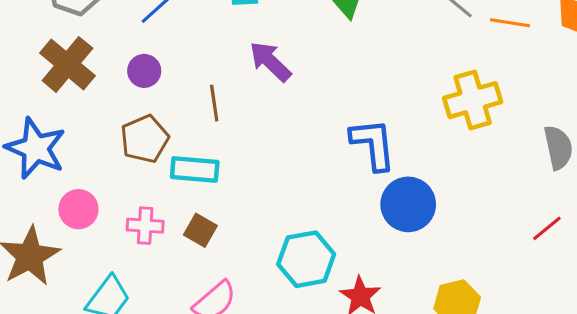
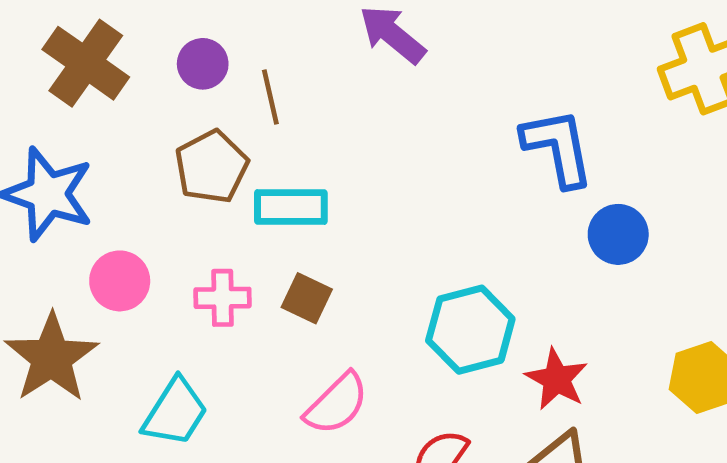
brown line: (214, 103) -> (270, 97), moved
blue circle: (408, 204) -> (618, 234), size x0.7

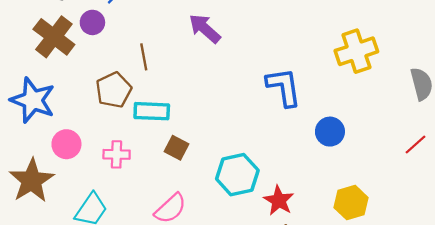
purple circle: (203, 64) -> (92, 22), moved
blue circle: (618, 234) -> (330, 132), moved
brown square: (307, 298) -> (177, 148), moved

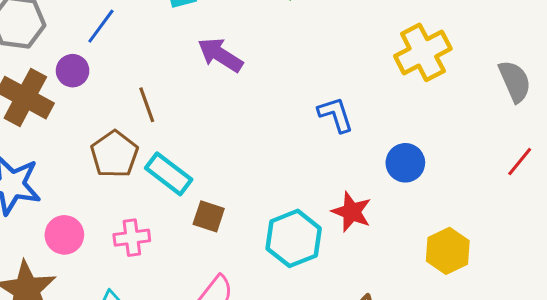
blue L-shape: (284, 87) -> (336, 115), size x0.7
cyan rectangle: (152, 111) -> (169, 174), turned 44
red star: (279, 201) -> (352, 212), moved

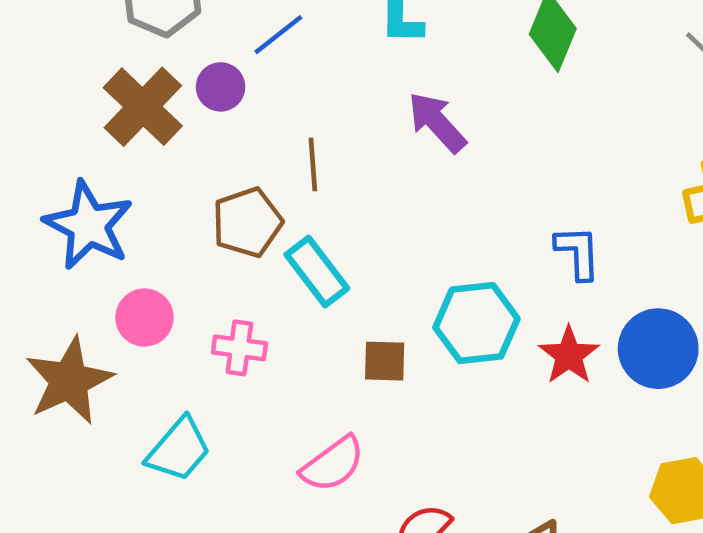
blue circle: (405, 163) -> (658, 349), size x1.4
red star: (352, 212) -> (569, 355), moved
brown square: (209, 216) -> (385, 361), moved, turned -32
cyan hexagon: (294, 238) -> (476, 323), moved

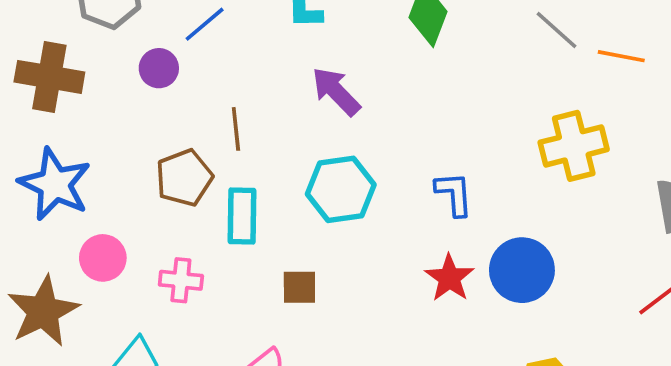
brown cross: (143, 107) -> (49, 77), moved, turned -32
cyan rectangle: (317, 271) -> (242, 216), turned 40
cyan hexagon: (476, 323) -> (341, 189), moved

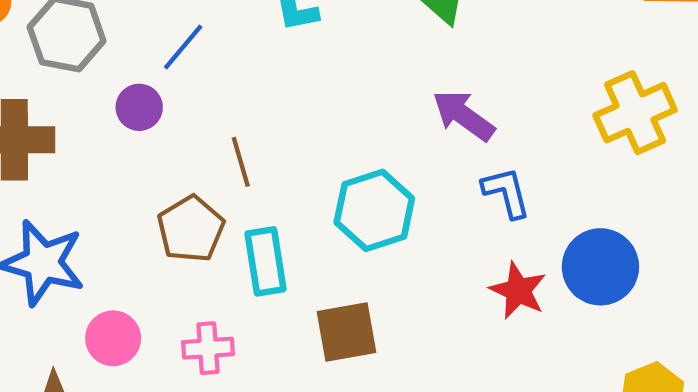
purple arrow: (336, 91) -> (464, 115), moved
brown square: (299, 287) -> (347, 332), size x1.4

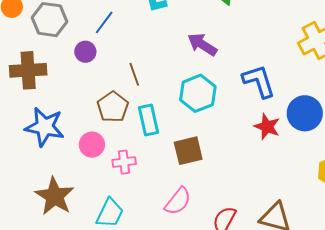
purple arrow: (464, 115) -> (202, 44), moved
blue L-shape: (506, 193) -> (259, 81), size x1.4
pink circle: (113, 338) -> (92, 145), moved

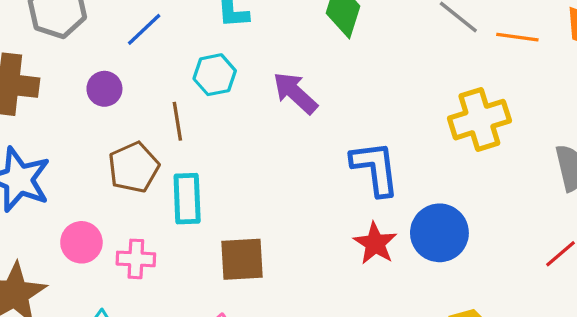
purple circle: (85, 52) -> (104, 89), moved
cyan hexagon: (198, 93) -> (215, 75), moved, size x0.7
pink circle: (92, 145) -> (81, 242), moved

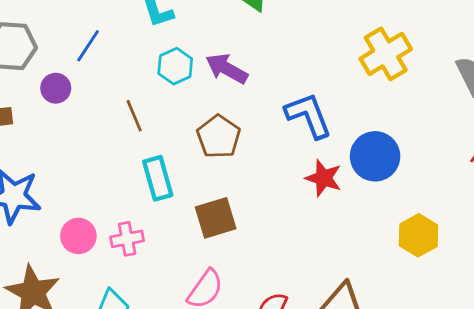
cyan hexagon: (215, 75) -> (175, 66), moved
purple circle: (104, 89) -> (56, 88), moved
brown pentagon: (134, 167) -> (219, 137), moved

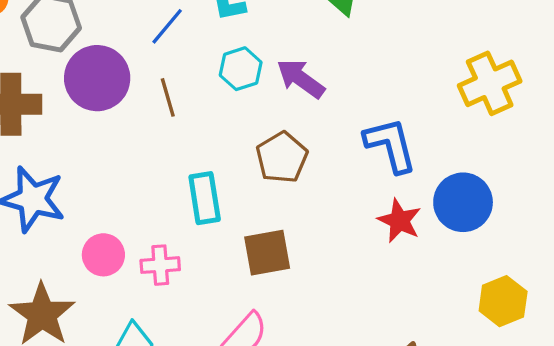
blue line: (88, 46) -> (167, 26), moved
purple circle: (56, 88) -> (97, 78), size x1.8
brown line: (134, 116) -> (168, 97), moved

